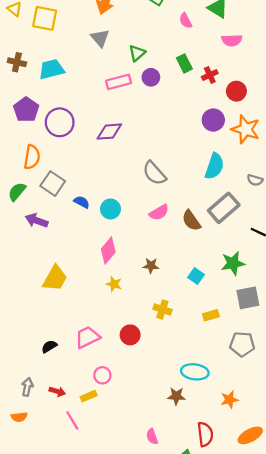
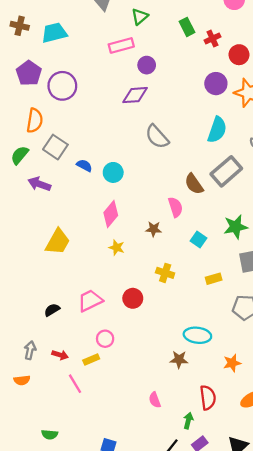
purple circle: (151, 77) -> (147, 65), moved
purple diamond: (109, 132) -> (135, 95), moved
pink semicircle: (159, 212) -> (176, 207), moved, turned -78

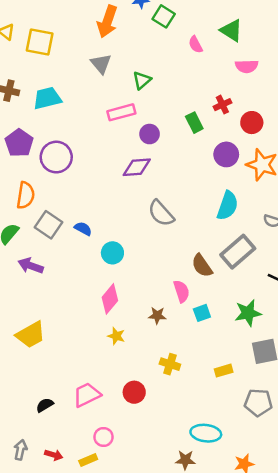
green rectangle: (187, 27) -> (194, 123), moved
blue semicircle: (84, 166) -> (83, 229), moved
cyan square: (199, 239) -> (202, 313), moved, turned 35
yellow trapezoid: (58, 242) -> (31, 335), moved, turned 32

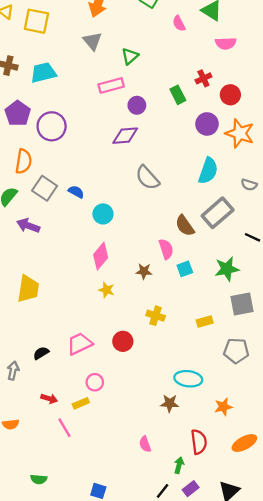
yellow trapezoid: (31, 335) -> (28, 289), turned -52
gray arrow: (20, 450) -> (13, 371), moved

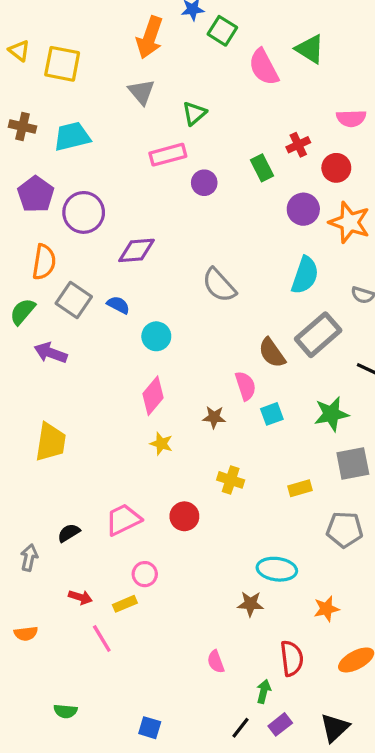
pink semicircle: (179, 23) -> (264, 67), size x1.6
pink semicircle: (226, 43) -> (351, 118), moved
purple diamond: (125, 136) -> (136, 250), moved

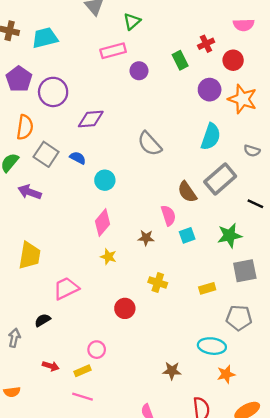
pink trapezoid: (123, 520) -> (66, 288), moved
cyan ellipse: (277, 569) -> (212, 346), moved
pink line: (102, 639) -> (83, 397), moved, turned -42

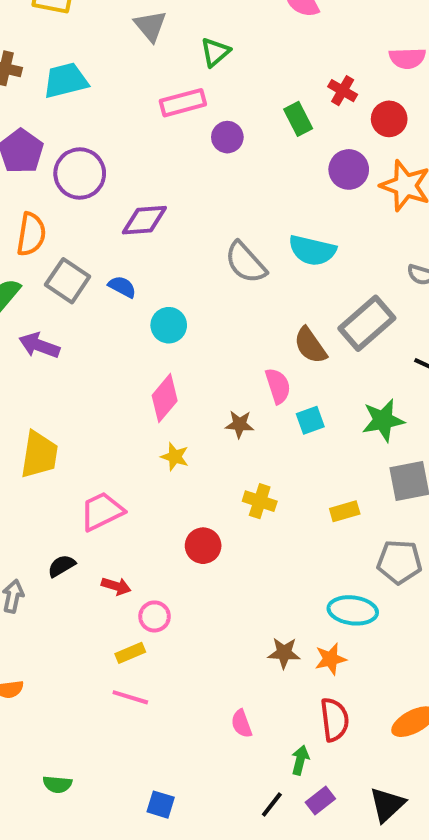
red cross: (206, 44) -> (343, 91), turned -35
cyan semicircle: (211, 137) -> (312, 250), moved, turned 84
red arrow: (51, 366) -> (116, 586), moved
orange star: (226, 374) -> (330, 659), moved

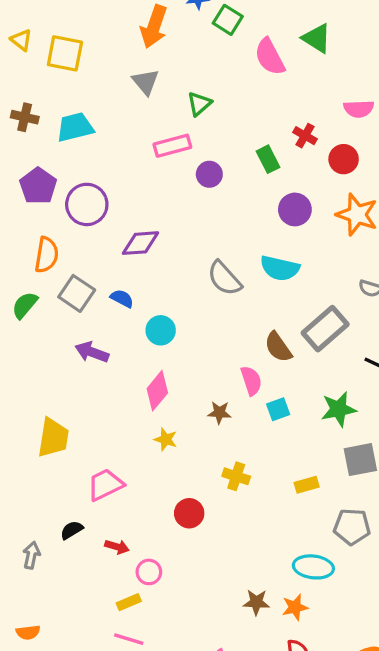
purple circle: (349, 169) -> (295, 209), moved
purple arrow: (39, 345) -> (92, 352), moved

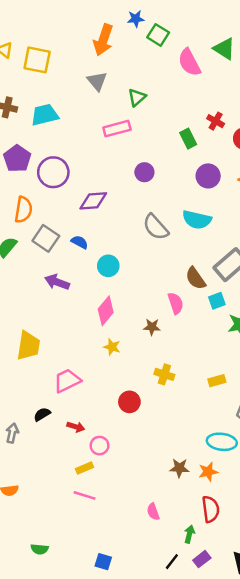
purple circle: (209, 174) -> (144, 172), moved
cyan square: (278, 409) -> (217, 301), moved

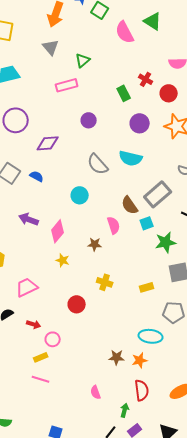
cyan circle: (108, 266) -> (80, 195), moved
purple arrow: (57, 282) -> (29, 219), moved

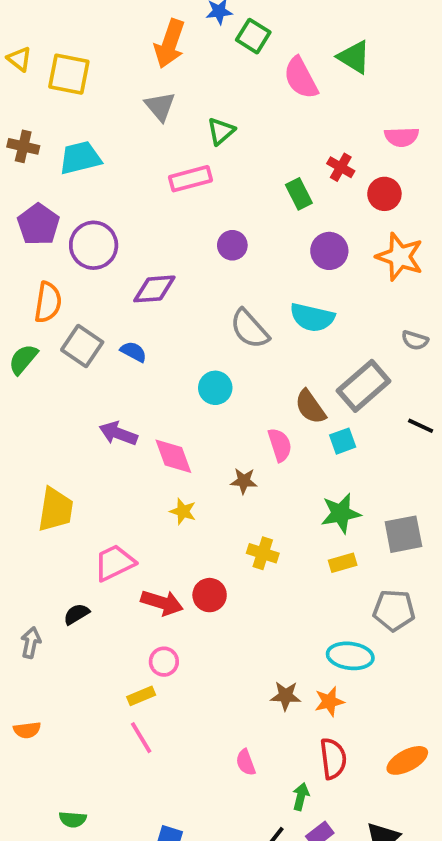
pink diamond: (58, 231) -> (173, 456), turned -60
green star: (166, 242) -> (341, 513), moved
red arrow: (34, 324) -> (162, 603), moved, size x1.5
pink line: (41, 379) -> (141, 738), turned 42

